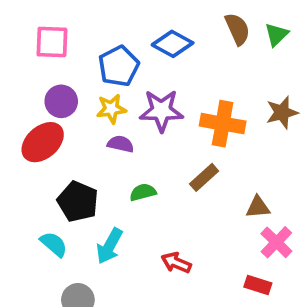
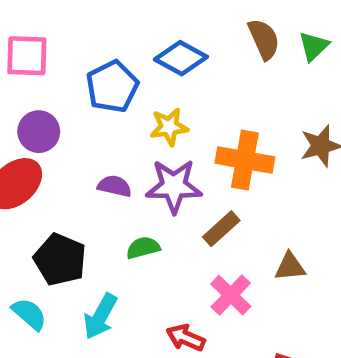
yellow star: (111, 109) -> (169, 127), moved
purple star: (161, 111) -> (174, 186), moved
pink cross: (276, 242) -> (231, 295), moved

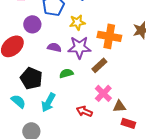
purple circle: (39, 132) -> (32, 24), moved
brown triangle: (290, 267) -> (119, 106), moved

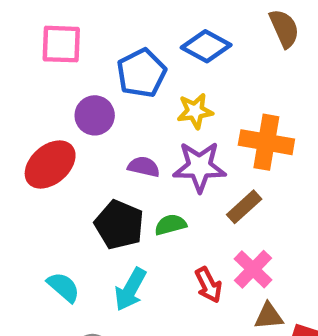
black pentagon: (31, 78) -> (119, 225), moved
brown triangle: (119, 106) -> (269, 316), moved
red arrow: (84, 111) -> (208, 285), moved, turned -140

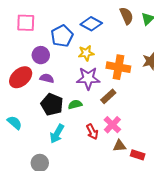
purple semicircle: (144, 167) -> (47, 78), moved
cyan semicircle: (63, 287) -> (15, 123), moved

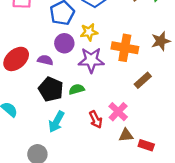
purple circle: (41, 55) -> (64, 43), moved
brown rectangle: (108, 96) -> (143, 80), moved

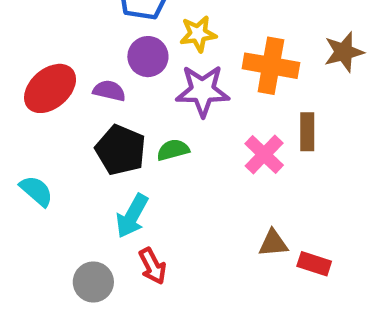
brown rectangle: (143, 80) -> (307, 132), turned -48
pink cross: (118, 112) -> (264, 154), moved
red arrow: (96, 119) -> (153, 266), moved

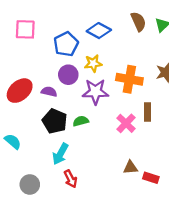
gray circle: (93, 282) -> (30, 184), moved

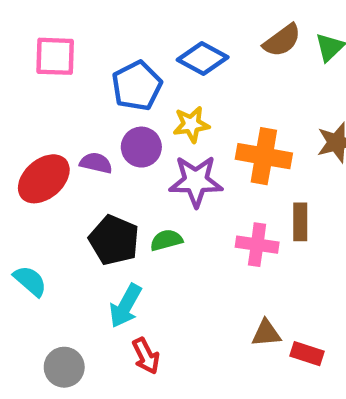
brown semicircle: (138, 22) -> (282, 40), turned 78
purple semicircle: (49, 92) -> (96, 163), moved
pink cross: (126, 123) -> (257, 245), turned -36

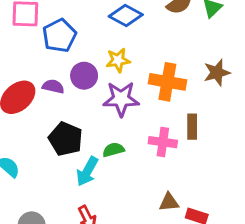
blue pentagon: (137, 86) -> (59, 36), moved
green semicircle: (166, 240) -> (113, 150), moved
cyan arrow: (125, 306) -> (87, 171), moved

